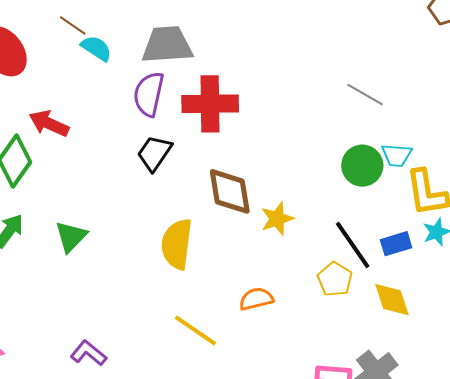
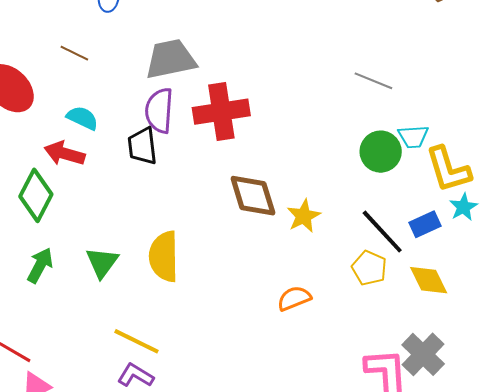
cyan semicircle: (96, 48) -> (82, 118), moved
black trapezoid: (154, 153) -> (142, 146), moved, turned -33
yellow semicircle: (177, 244) -> (164, 256), moved
yellow line: (195, 331) -> (136, 341), moved

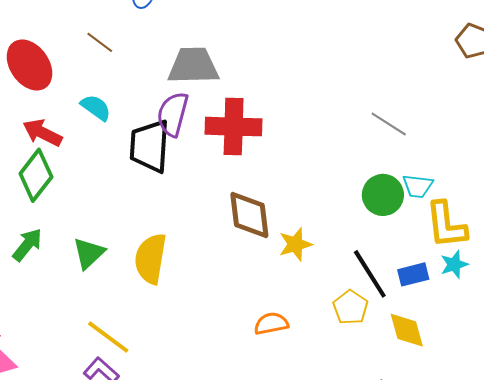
black trapezoid: (142, 146) -> (150, 146), size x1.4
red arrow: (65, 154) -> (42, 133), moved

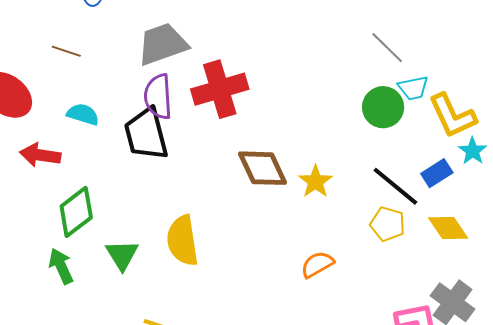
gray line: (389, 124) -> (387, 48), moved, turned 30
green diamond: (36, 175) -> (76, 212), moved, turned 33
green arrow: (27, 245) -> (61, 266), turned -45

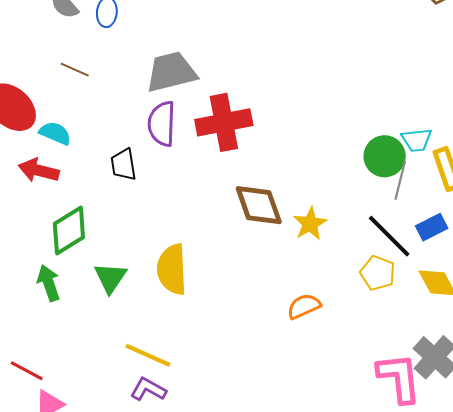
gray line: (387, 48) -> (400, 180), moved, turned 54
cyan semicircle: (83, 114) -> (55, 133), moved
black trapezoid: (146, 134) -> (124, 165), moved, size x0.6

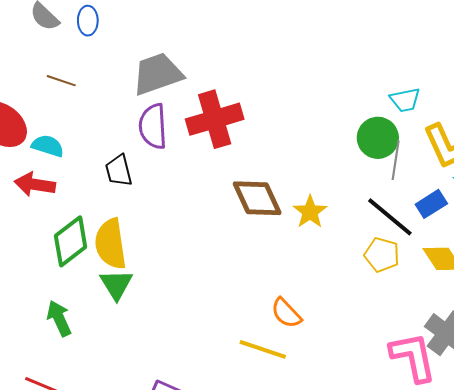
cyan trapezoid: (417, 140) -> (405, 100), moved
yellow semicircle: (172, 269) -> (111, 244), moved
green arrow: (49, 283) -> (59, 318), moved
orange semicircle: (304, 306) -> (286, 313), moved, turned -104
yellow line: (148, 355) -> (263, 349), moved

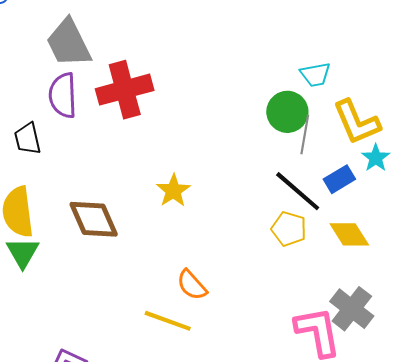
gray trapezoid: (157, 74) -> (69, 43), turned -98
brown diamond: (257, 198) -> (94, 219), moved
yellow star: (310, 212) -> (173, 191), moved

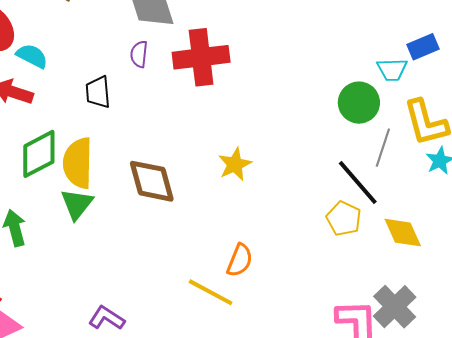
purple semicircle: (63, 95) -> (139, 54), size x0.6
gray line: (305, 135) -> (383, 148), moved
blue rectangle: (339, 179) -> (423, 47), moved
orange semicircle: (192, 285) -> (240, 260), turned -124

